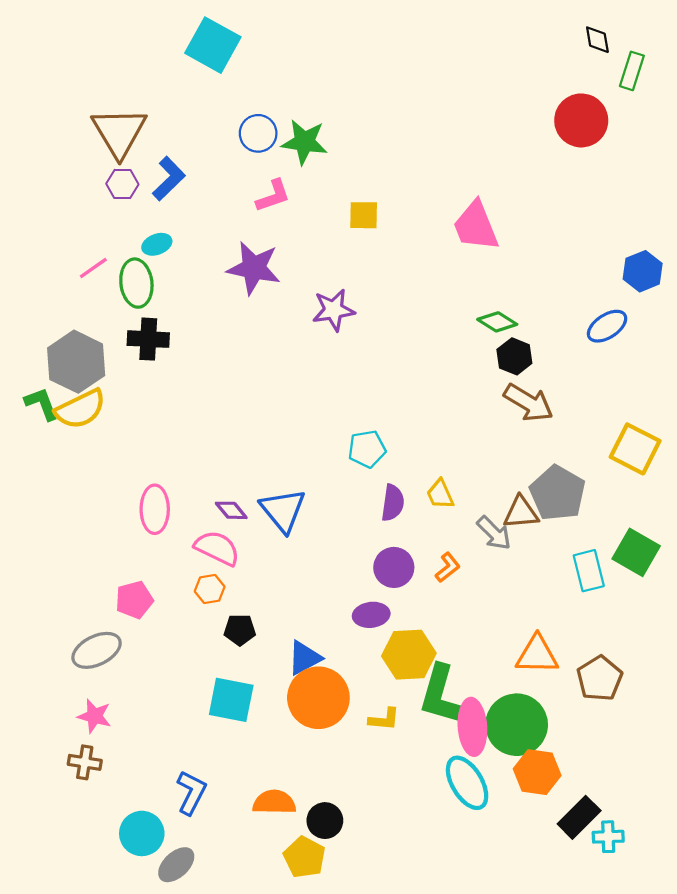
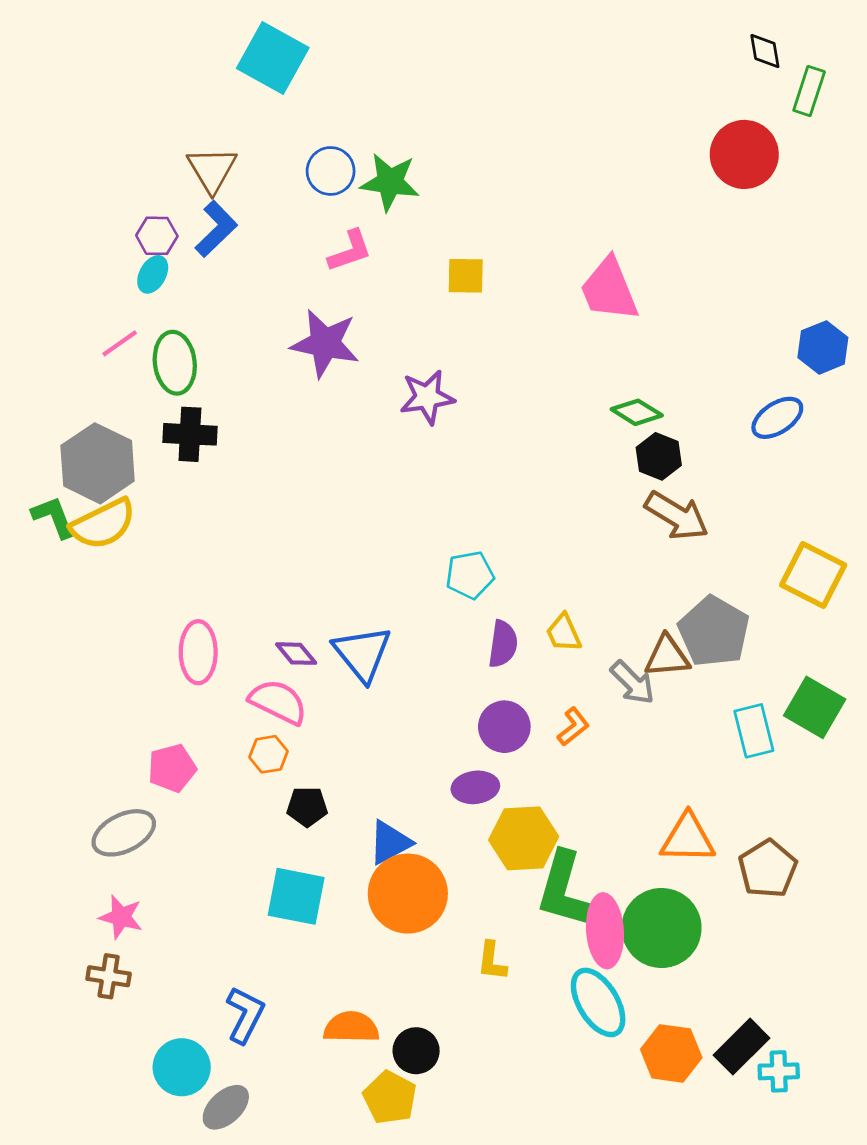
brown triangle: (119, 132) -> (212, 170), moved, size x0.7
cyan ellipse: (157, 244) -> (153, 274), moved, turned -40
yellow L-shape: (384, 719) -> (492, 961), moved, turned 92
orange hexagon: (537, 772) -> (671, 1053), moved

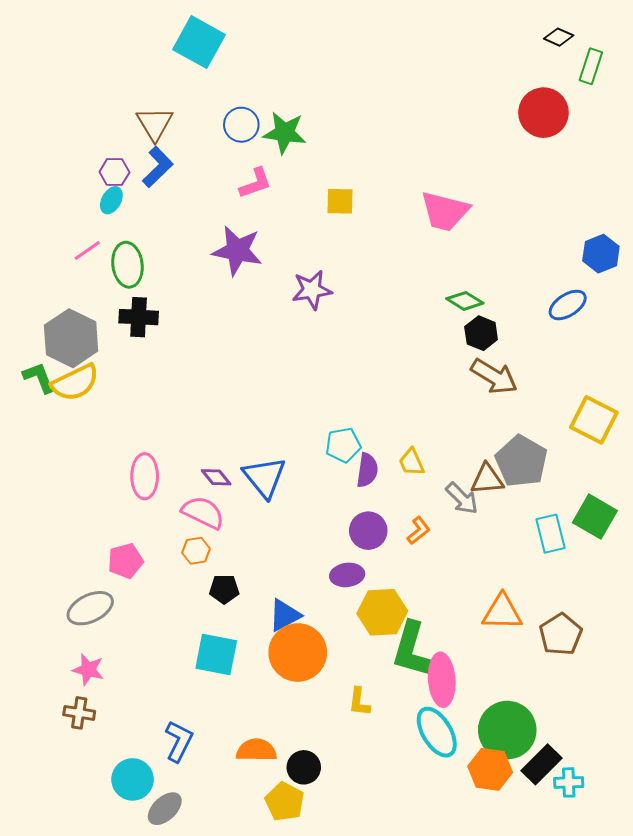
black diamond: (765, 51) -> (559, 37), turned -56
pink trapezoid: (609, 290) -> (445, 211), turned -54
cyan pentagon: (470, 575) -> (343, 445), moved
green circle: (662, 928) -> (507, 730), moved

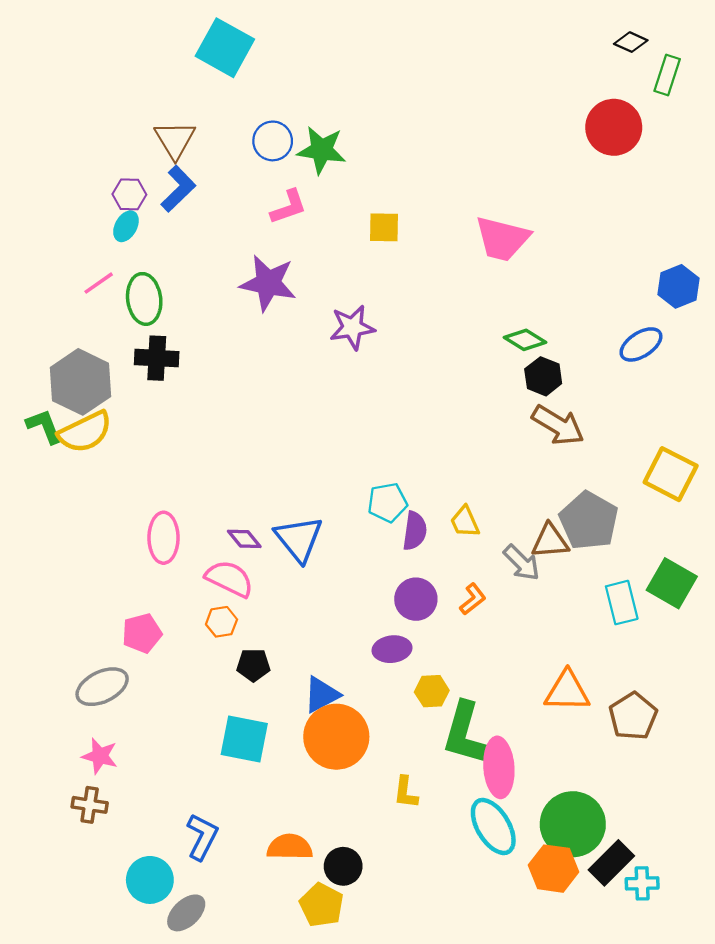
yellow hexagon: (382, 612) -> (432, 691), size x0.6

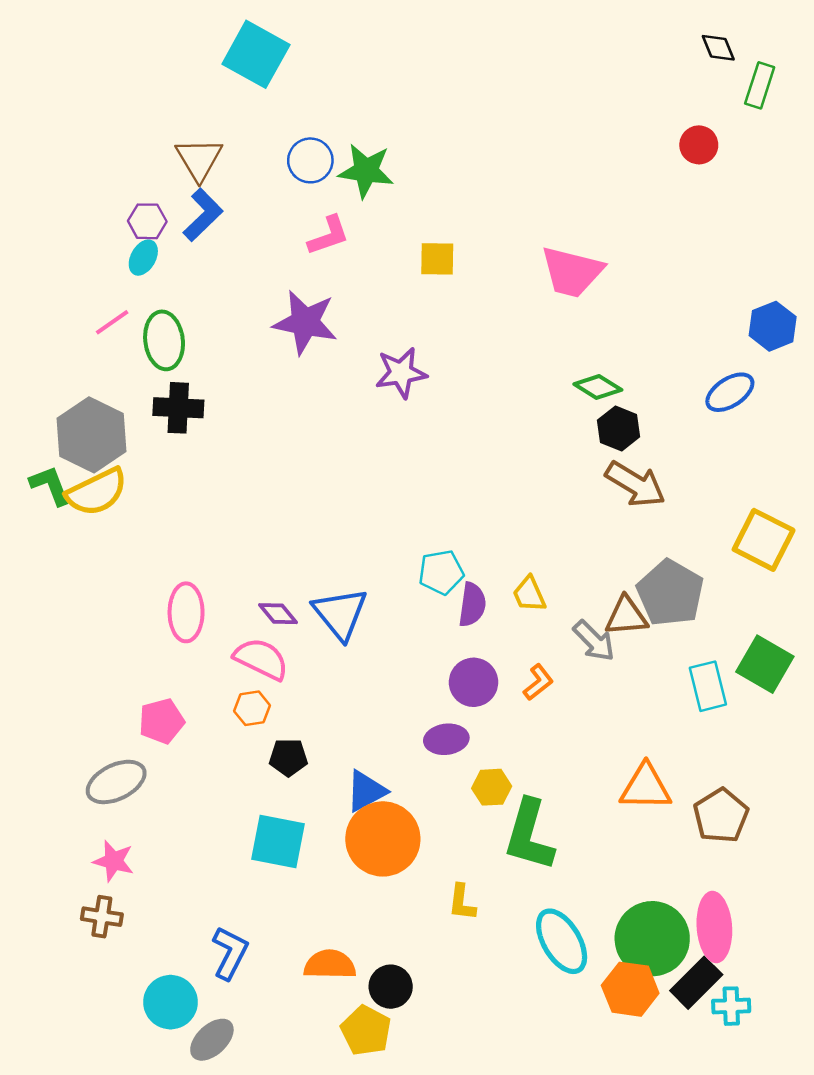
black diamond: (631, 42) -> (718, 48), turned 44
red circle: (614, 127) -> (699, 145), size x0.6
pink ellipse: (499, 767) -> (714, 927), moved

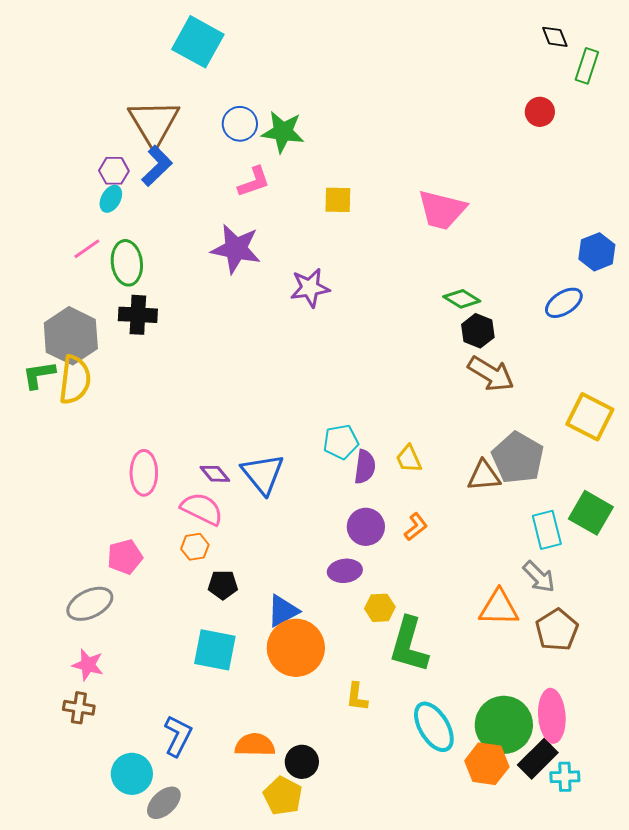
brown triangle: (199, 159) -> (154, 123), size x1.4
green L-shape: (50, 485) -> (39, 375), turned -78
yellow semicircle: (97, 492) -> (75, 380), turned -57
gray arrow: (594, 641) -> (539, 577), moved

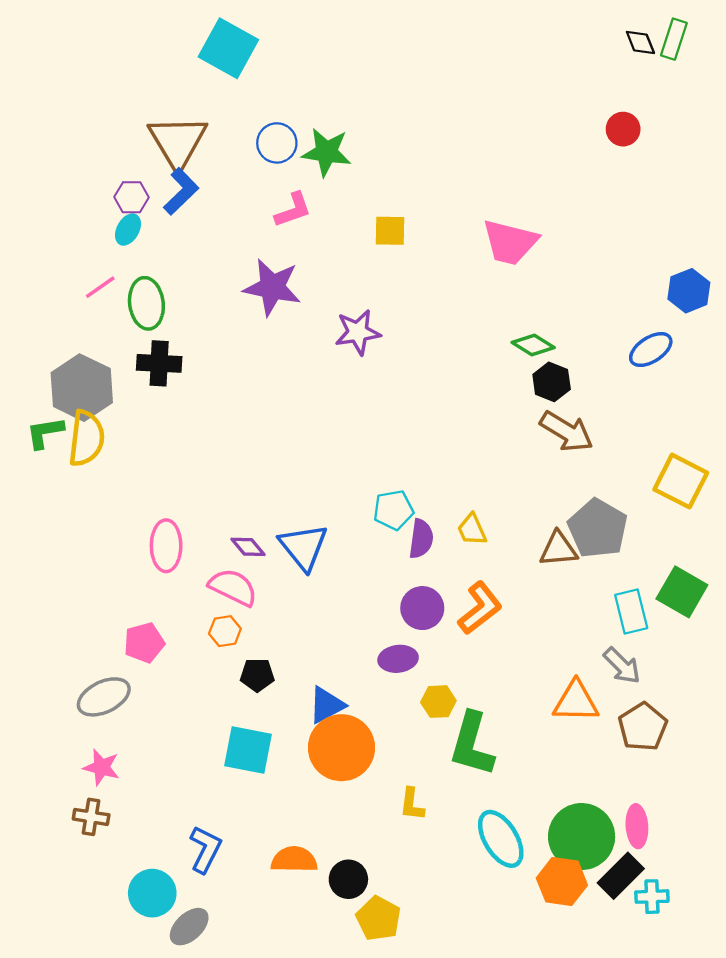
green rectangle: (587, 66) -> (674, 39), moved
orange L-shape: (416, 527) -> (480, 608), size x1.6
pink ellipse: (552, 716) -> (637, 826), size x0.7
yellow pentagon: (283, 796) -> (378, 918), moved

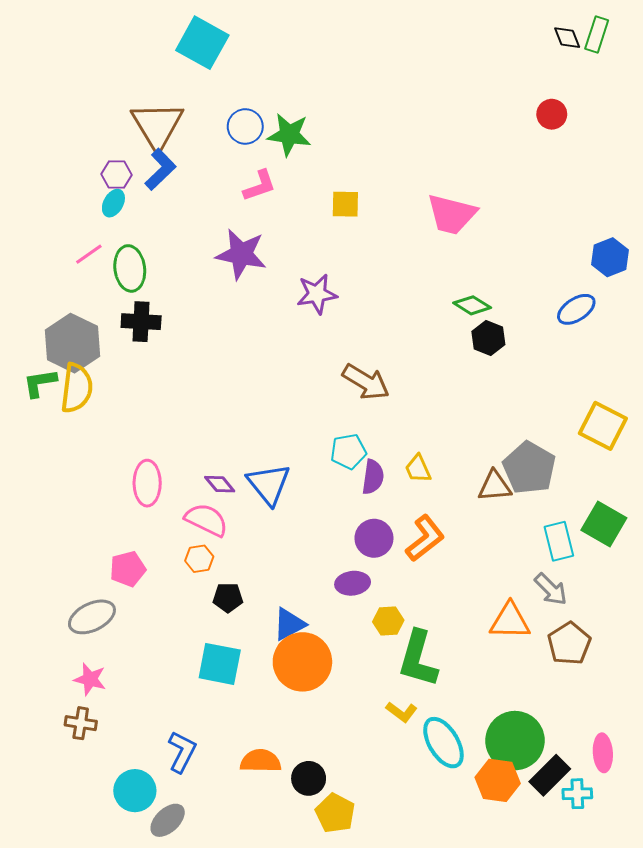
brown arrow: (567, 431) -> (366, 382), moved
yellow L-shape: (412, 804) -> (402, 712), moved, turned -60
pink ellipse: (637, 826) -> (603, 753), moved

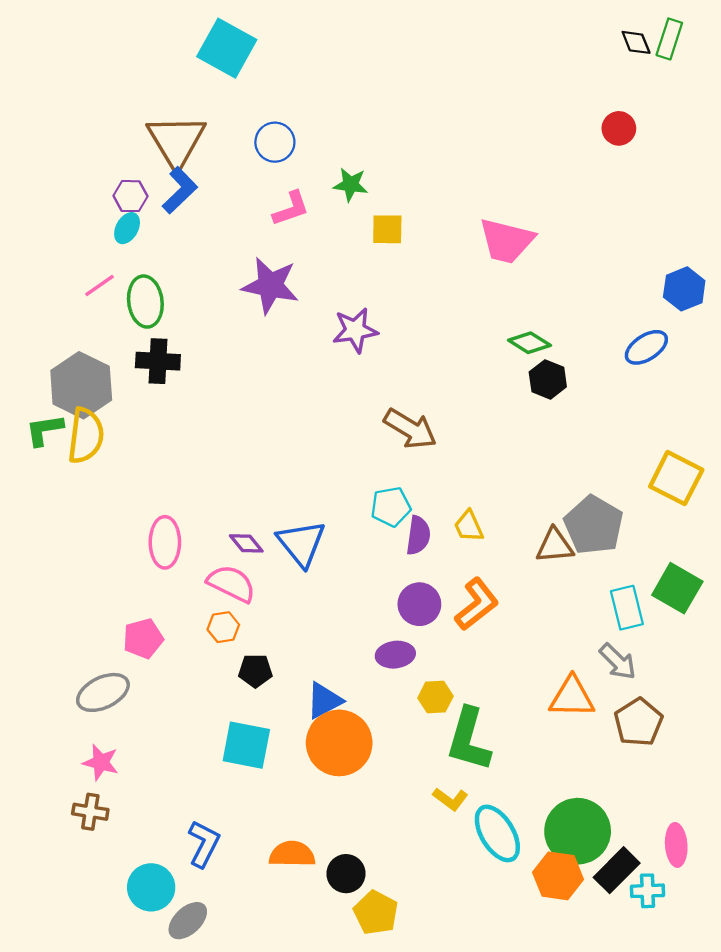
green star: (289, 135) -> (351, 185), moved, size x0.7

